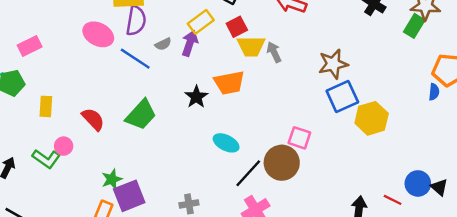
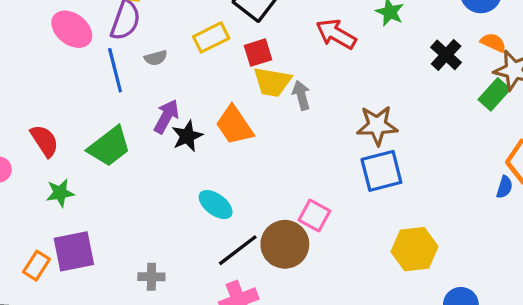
purple arrow: (190, 43) -> (166, 116), moved
blue line: (135, 59) -> (115, 70), turned 32
orange trapezoid: (229, 83) -> (234, 125), turned 56
yellow hexagon: (372, 118) -> (415, 249), moved
green star: (112, 179) -> (60, 193), moved

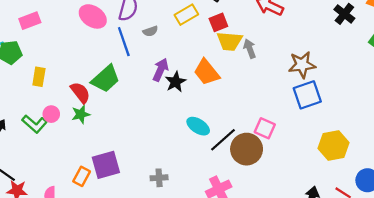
green trapezoid: (109, 146) -> (106, 79), moved
green star: (60, 193) -> (81, 114), moved
black line: (238, 250) -> (223, 140), moved

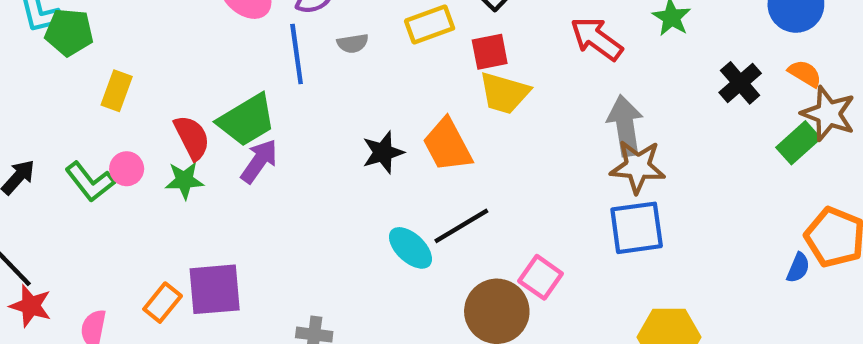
gray arrow: (250, 49) -> (625, 126), moved, size x1.5
purple arrow: (161, 70) -> (259, 161), moved
black line: (223, 140) -> (461, 226), moved

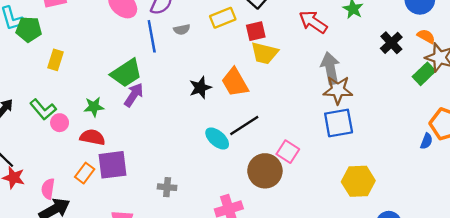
red semicircle: (192, 137) -> (92, 137), moved, turned -50
pink circle: (127, 169) -> (60, 123), moved

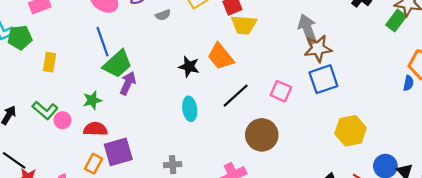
blue line: (152, 36) -> (103, 42), moved
black star: (200, 88) -> (189, 67), turned -30
cyan ellipse: (217, 139) -> (190, 109), moved, turned 50
pink square: (288, 152) -> (281, 91), moved

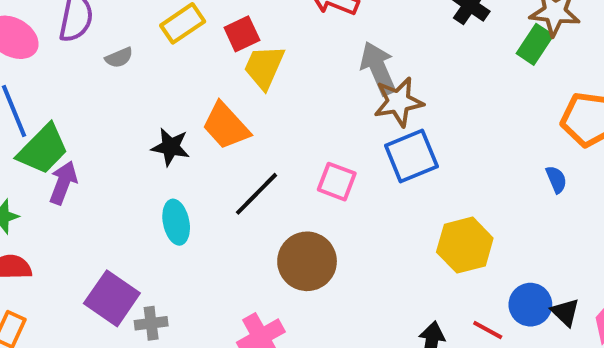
yellow trapezoid: (244, 25) -> (264, 67), turned 112
blue semicircle: (408, 83) -> (556, 179), moved, turned -32
purple square: (118, 152) -> (112, 298), moved, turned -36

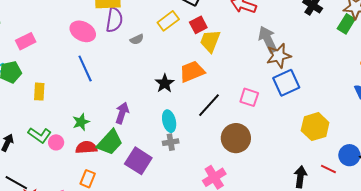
orange trapezoid: (226, 126) -> (192, 72), turned 112
black star: (170, 147) -> (165, 83), turned 30
green trapezoid: (43, 149) -> (110, 142), moved
purple arrow: (63, 183) -> (122, 113), moved
gray cross: (151, 323) -> (171, 142), moved

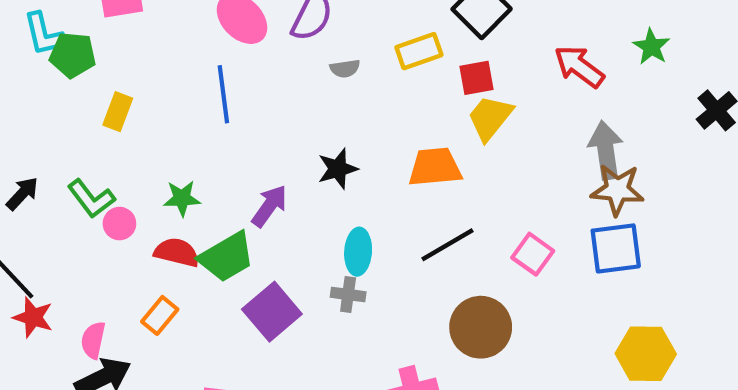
black star: (165, 83) -> (338, 169), moved

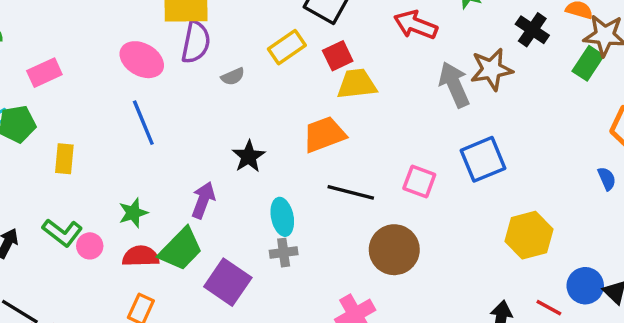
yellow trapezoid: (490, 118) -> (357, 84), turned 60
brown star: (617, 190) -> (491, 69), moved
black line: (448, 245) -> (351, 192), turned 60

